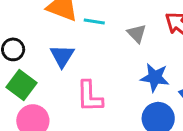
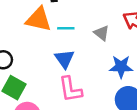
blue triangle: (62, 56) -> (64, 59), moved

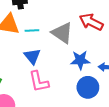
gray triangle: (102, 33) -> (62, 33), size x1.6

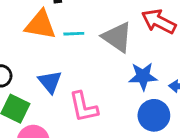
blue triangle: (32, 56) -> (50, 82), moved

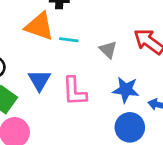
gray triangle: (117, 37) -> (108, 50), size x0.6
pink L-shape: (83, 107) -> (74, 91), moved

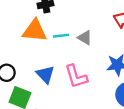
gray triangle: (108, 50) -> (85, 38), moved

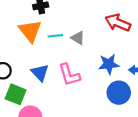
orange triangle: (35, 31) -> (30, 31), turned 45

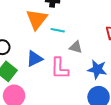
gray triangle: (78, 38) -> (76, 47), moved, turned -32
blue triangle: (40, 73) -> (34, 59), turned 30

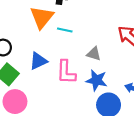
gray triangle: (76, 47) -> (94, 54), moved
blue star: (97, 69) -> (97, 80), moved

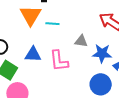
blue triangle: (38, 61) -> (33, 54), turned 36
blue star: (97, 80) -> (102, 53), moved

